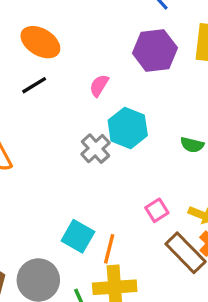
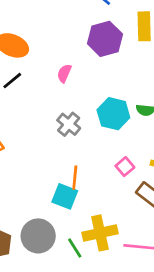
cyan hexagon: (128, 128) -> (113, 114), moved
orange line: (109, 249) -> (75, 178), moved

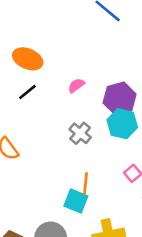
purple hexagon: (105, 39) -> (120, 99), moved
pink semicircle: (64, 73) -> (76, 85), turned 30

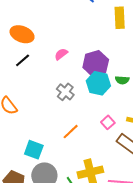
orange line: (85, 183) -> (71, 132), turned 42
cyan square: (76, 201) -> (34, 150), moved

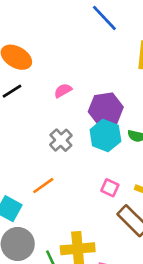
pink square: (108, 122) -> (110, 188), turned -32
orange line: (71, 132) -> (43, 186), moved

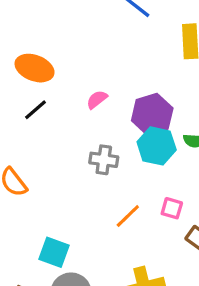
gray cross: (61, 140) -> (104, 160), turned -30
orange line: (43, 186) -> (128, 216), moved

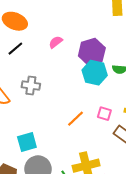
gray cross: (104, 160) -> (31, 86), moved
cyan square: (54, 252) -> (27, 142), turned -36

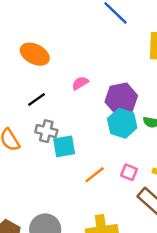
black line: (15, 49) -> (36, 100), moved
cyan square: (27, 142) -> (64, 146), moved

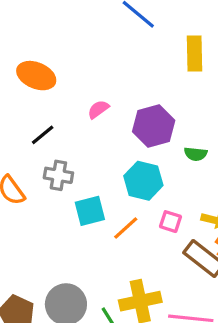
cyan hexagon: (122, 123) -> (143, 181), moved
cyan square: (64, 146) -> (90, 211), moved

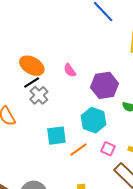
orange ellipse: (36, 76) -> (32, 66), moved
pink semicircle: (98, 109) -> (70, 70), turned -96
gray cross: (58, 175) -> (39, 95), moved, turned 30

